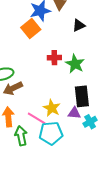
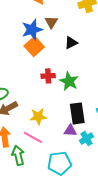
orange square: (31, 29) -> (34, 46), moved
yellow star: (52, 108) -> (38, 117), moved, turned -30
cyan pentagon: (51, 133) -> (59, 163), moved

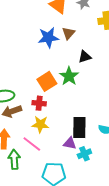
orange square: (34, 46) -> (47, 81), moved
red cross: (48, 76) -> (39, 103), moved
green star: (69, 81) -> (69, 76), moved

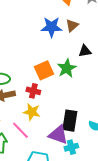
purple triangle: (70, 143) -> (58, 135), size x1.5

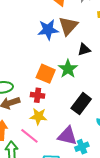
brown triangle: (72, 26) -> (68, 26), size x1.5
orange square: (44, 70) -> (46, 74), turned -36
black rectangle: (70, 121) -> (81, 104), moved, turned 35

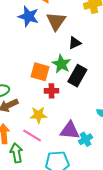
blue star: (48, 30) -> (28, 16), moved, turned 30
red cross: (38, 95) -> (52, 91), moved
black rectangle: (81, 104) -> (77, 76), moved

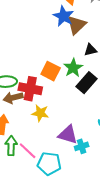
blue star: (28, 16) -> (63, 16), moved
red cross: (52, 91) -> (30, 89), moved, size x1.6
pink line: (32, 136) -> (28, 151), moved

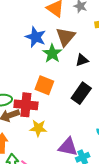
blue star: (63, 16) -> (36, 37), moved
green star: (73, 68) -> (52, 53), moved

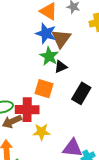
blue star: (36, 37) -> (46, 33), moved
black triangle: (82, 60) -> (61, 67), moved

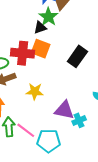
black triangle: (61, 67) -> (40, 28), moved
red cross: (27, 110) -> (23, 53), moved

